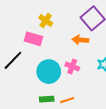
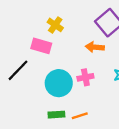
pink cross: (72, 66) -> (85, 77), turned -32

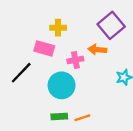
yellow cross: (55, 25) -> (58, 28), turned -35
pink cross: (85, 77) -> (75, 60), moved

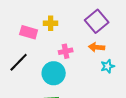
pink rectangle: (44, 48) -> (29, 32), moved
orange arrow: (97, 50) -> (97, 47), moved

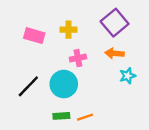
yellow cross: (51, 23) -> (68, 30), moved
black line: (19, 62) -> (28, 86), moved

